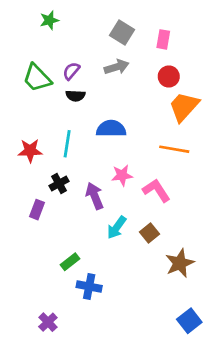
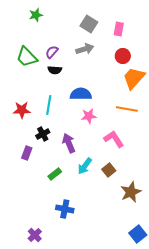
pink star: (122, 175) -> (89, 116), moved
green rectangle: (70, 262) -> (55, 174), moved

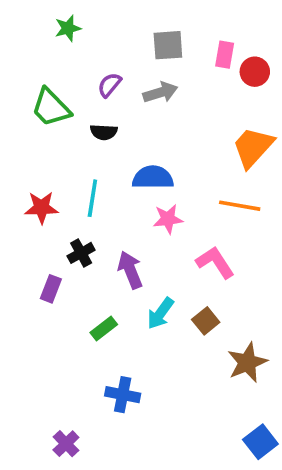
gray square: (89, 24) -> (168, 45), turned -36
purple semicircle: (52, 52) -> (109, 85), moved
red circle: (123, 56) -> (255, 72), moved

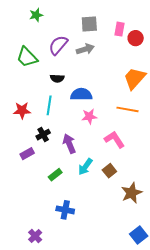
purple semicircle: (109, 85) -> (58, 45), size x1.5
black semicircle: (104, 132) -> (57, 78), moved
purple rectangle: (51, 289) -> (27, 154), turned 40

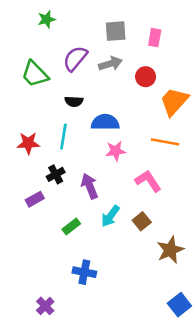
red circle: (136, 38) -> (146, 77), moved

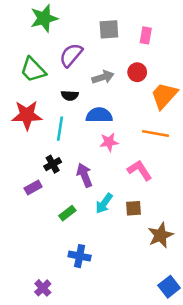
green star: (47, 19) -> (44, 18), size x1.6
gray arrow: (110, 64) -> (103, 77), moved
red star: (28, 143) -> (27, 115), moved, size x1.4
brown square: (142, 221) -> (134, 208), turned 35

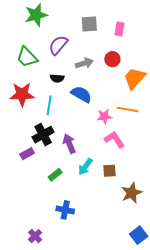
blue semicircle: (99, 115) -> (81, 94), turned 30
pink star: (109, 142) -> (104, 116), moved
black cross: (53, 164) -> (43, 135), size x1.5

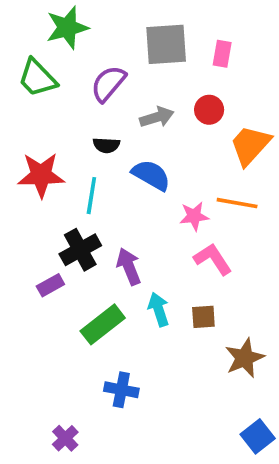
gray square: (89, 24) -> (166, 44), size x1.4
green trapezoid: (27, 57) -> (37, 78), moved
cyan arrow: (85, 167) -> (159, 309), turned 126
green rectangle: (55, 175) -> (103, 324), size x1.6

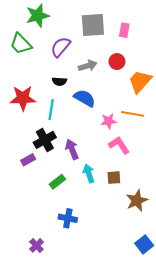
green rectangle: (103, 324) -> (57, 182), size x0.7

